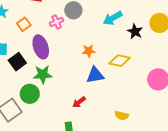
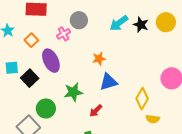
black star: (135, 32) -> (141, 25), moved
yellow diamond: (120, 61) -> (142, 99), moved, turned -65
green star: (43, 74) -> (73, 92), moved
yellow semicircle: (122, 115) -> (153, 119), moved

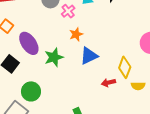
pink cross: (64, 34) -> (68, 11), moved
green star: (73, 92) -> (54, 57), moved
red arrow: (96, 111) -> (108, 83), moved, turned 40

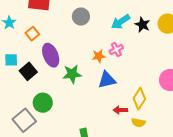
pink cross: (68, 11) -> (116, 50), moved
yellow semicircle: (138, 86) -> (138, 123), moved

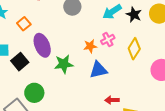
yellow diamond: (139, 99) -> (134, 49), moved

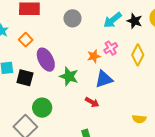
black square: (20, 62) -> (25, 78), turned -30
green star: (64, 64) -> (69, 76), turned 30
red arrow: (112, 100) -> (92, 102), moved, turned -144

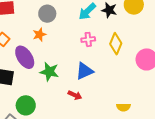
pink cross: (111, 48) -> (88, 39), turned 32
orange star: (94, 56) -> (39, 35), moved

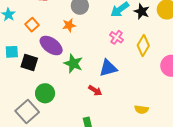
pink cross: (88, 39) -> (117, 37), turned 32
purple ellipse: (25, 57) -> (51, 45), turned -30

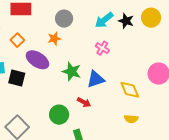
yellow diamond: (143, 46) -> (130, 90), moved, turned -50
green star: (73, 63) -> (72, 71), moved
green circle: (45, 93) -> (59, 115), moved

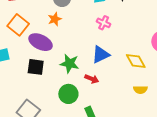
orange square: (17, 40) -> (18, 25), size x1.5
green star: (72, 71) -> (70, 64), moved
black square: (17, 78) -> (36, 67), moved

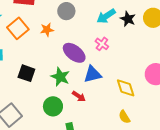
orange star: (55, 19) -> (47, 30), moved
purple ellipse: (41, 42) -> (74, 53), moved
yellow semicircle: (140, 90) -> (124, 117), turned 48

